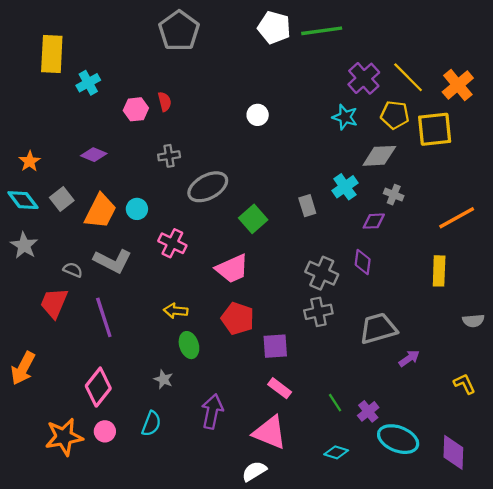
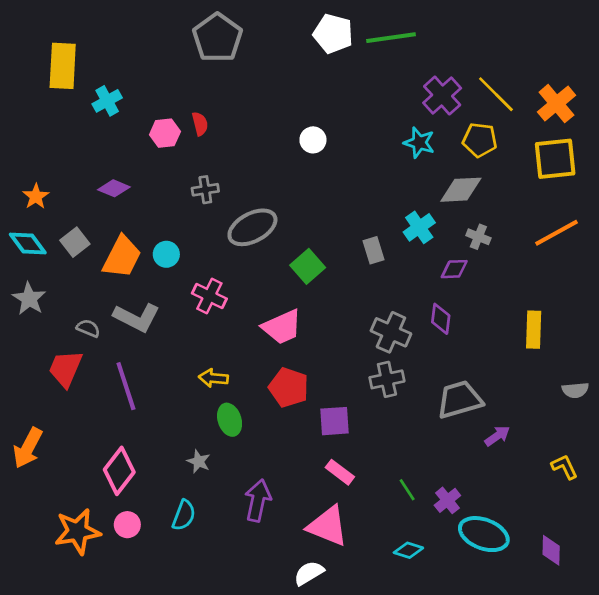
yellow square: (435, 129) -> (555, 159), moved
orange line: (457, 218) -> (556, 233), moved
purple diamond: (453, 452) -> (551, 550), size x0.7

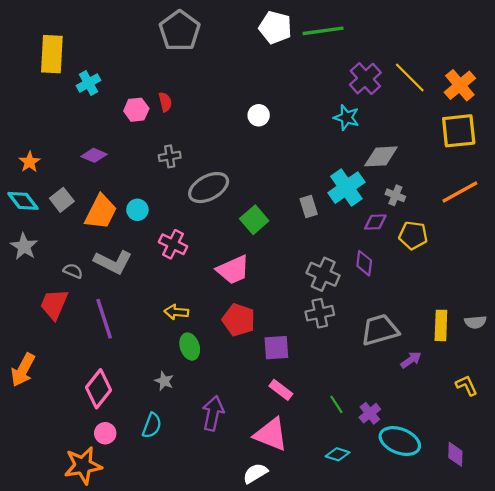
yellow pentagon: (480, 140) -> (413, 235), moved
cyan cross: (419, 227) -> (346, 188), size x1.4
yellow rectangle: (534, 330) -> (441, 325), moved
orange star: (78, 531) -> (83, 465), moved

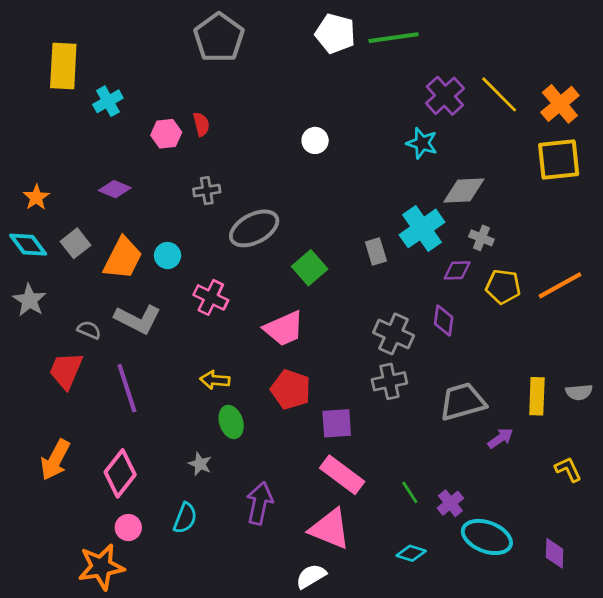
orange line: (460, 192) -> (560, 285), moved
orange arrow: (23, 370) -> (55, 460), moved
pink rectangle: (281, 390) -> (342, 475), size x1.5

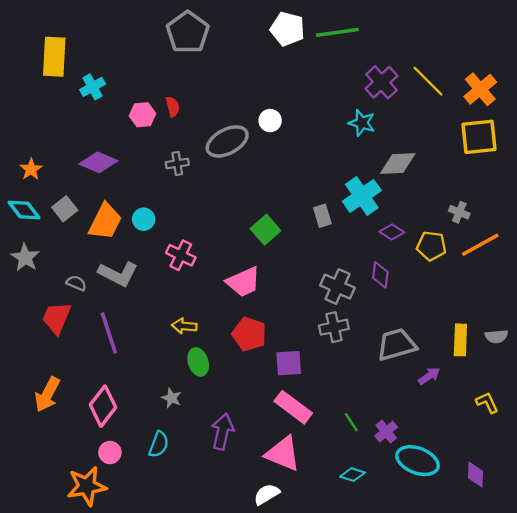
purple diamond: (115, 189) -> (98, 162), size x1.4
gray ellipse: (254, 228) -> (227, 141), moved
gray cross: (481, 238) -> (459, 212), moved
purple diamond: (457, 270) -> (392, 232), turned 35

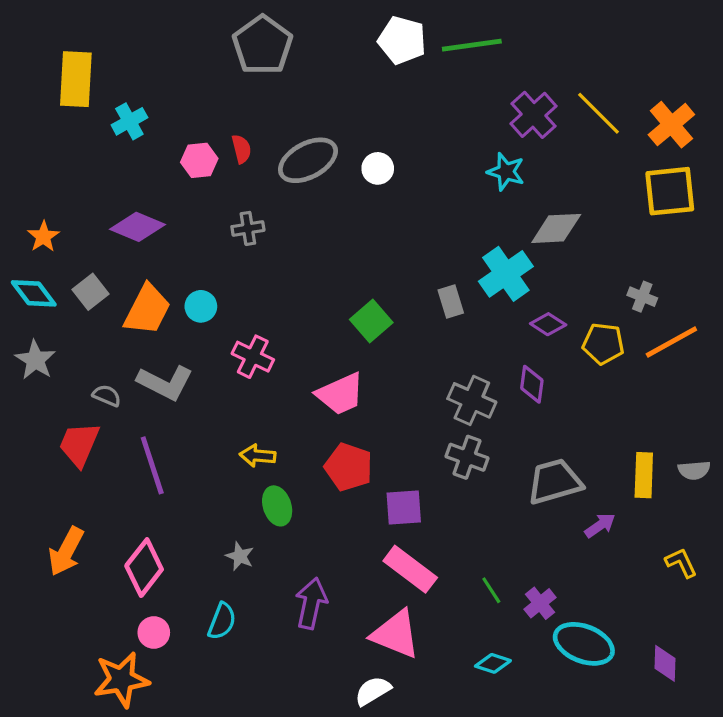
gray ellipse: (227, 141) -> (308, 160), moved
gray cross: (334, 327) -> (467, 457), turned 32

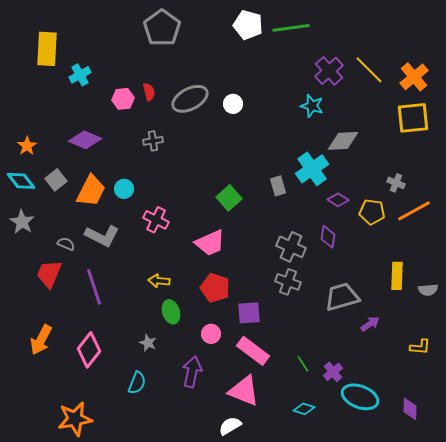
yellow rectangle: (644, 475) -> (397, 276), moved
yellow L-shape: (681, 563) -> (420, 347), turned 120
pink circle: (154, 633) -> (211, 334), moved

